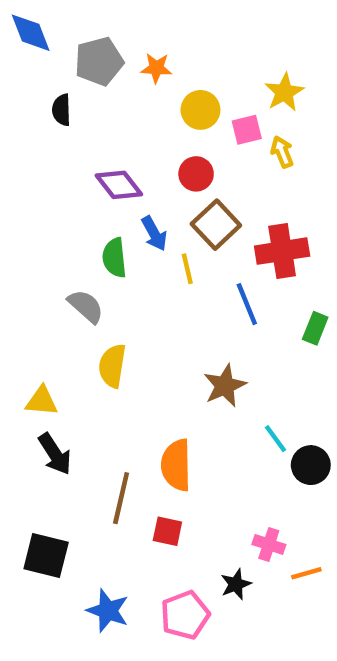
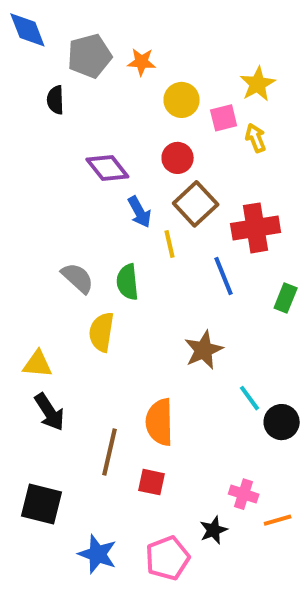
green semicircle: (114, 258) -> (127, 282), moved

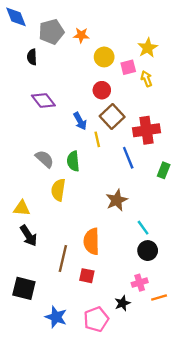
purple diamond: (107, 168) -> (43, 100), moved
black circle: (282, 422) -> (148, 251), moved
pink cross: (244, 494) -> (140, 283), turned -35

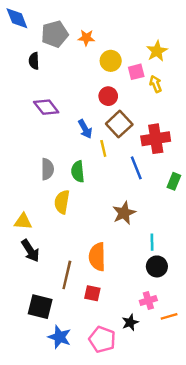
gray semicircle: (45, 159) -> (47, 169), turned 48
cyan line: (143, 228) -> (152, 242), turned 35
black square: (24, 288) -> (40, 307), moved
pink pentagon: (96, 319) -> (102, 339), turned -30

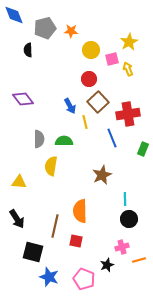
purple diamond: (46, 107) -> (23, 99), moved
green semicircle: (78, 172) -> (64, 141), turned 96
black arrow: (30, 251) -> (17, 219), moved

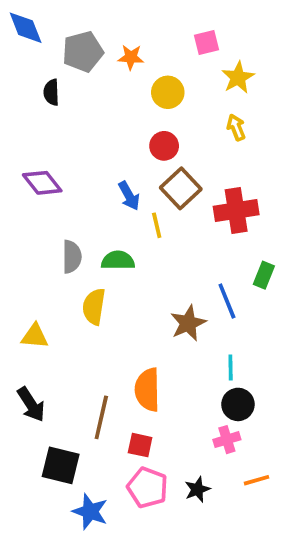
pink square: (112, 59) -> (207, 42), moved
blue line: (112, 138) -> (227, 301), moved
pink cross: (122, 247) -> (227, 440), moved
pink pentagon: (84, 279) -> (147, 488), moved

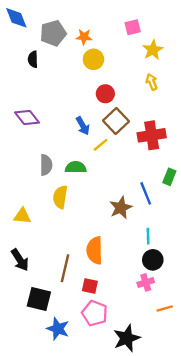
yellow circle: (168, 92) -> (93, 59), moved
yellow line: (157, 225) -> (101, 145), turned 63
black star: (197, 489) -> (127, 338), moved, size x1.6

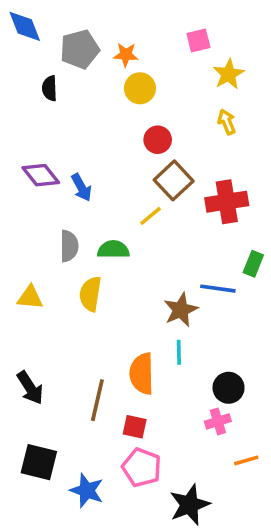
blue arrow: (83, 126) -> (81, 188), moved
blue line: (146, 193) -> (218, 289), turned -60
yellow triangle: (22, 216) -> (30, 297), moved
cyan line: (148, 236) -> (179, 352), moved
black square: (39, 299) -> (39, 462), moved

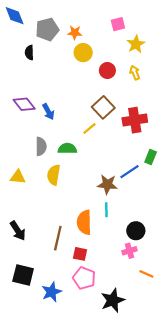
red circle: (158, 140) -> (107, 71), moved
blue line: (218, 289) -> (130, 172), turned -42
brown star: (181, 310) -> (107, 184), turned 30
orange line: (246, 460) -> (146, 274), turned 40
blue star: (87, 491) -> (52, 292), turned 30

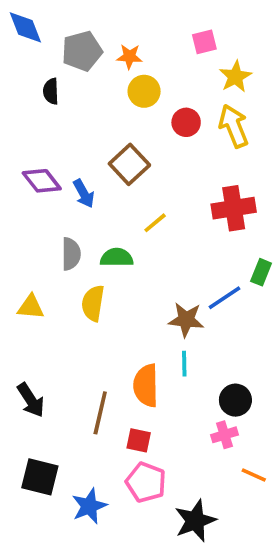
yellow arrow: (135, 73) -> (234, 126), size x1.6
brown square: (103, 107) -> (129, 164), moved

